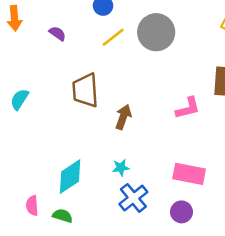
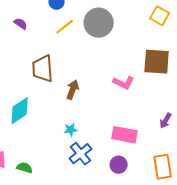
pink L-shape: (188, 108) -> (124, 83), turned 40
cyan diamond: (70, 176) -> (20, 111), moved

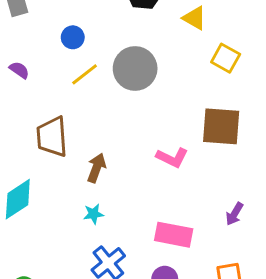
cyan star: (71, 130) -> (93, 214), moved

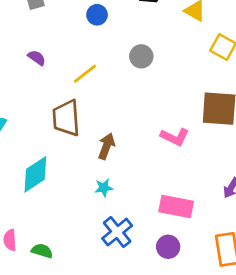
blue circle: (73, 37) -> (97, 15), moved
gray circle: (135, 68) -> (141, 56), size x0.6
yellow line: (85, 74) -> (85, 74), moved

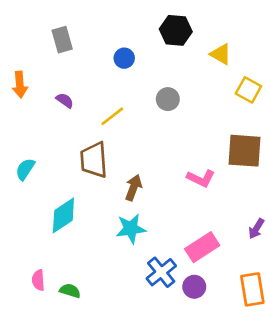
cyan star: (104, 188) -> (131, 229), size x1.6
pink rectangle: (176, 207) -> (202, 247), turned -44
blue cross: (117, 232) -> (161, 272), moved

